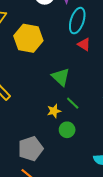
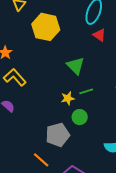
green line: (73, 103) -> (86, 91), turned -64
gray pentagon: (31, 149) -> (58, 135), moved

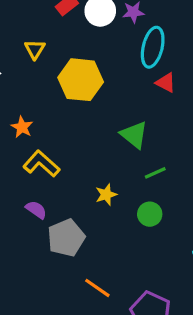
yellow star: (68, 98) -> (106, 195), moved
gray pentagon: (58, 135) -> (66, 238), moved

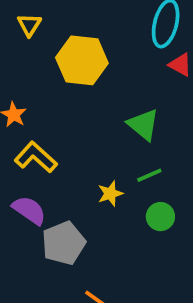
green line: (155, 173) -> (149, 175), moved
purple semicircle: (36, 210) -> (29, 210), size x1.4

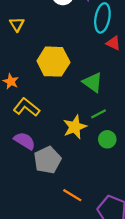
yellow hexagon: (82, 60) -> (53, 62), moved
yellow star: (110, 194) -> (75, 127), size x1.5

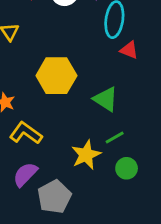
purple semicircle: (25, 141) -> (25, 174), turned -75

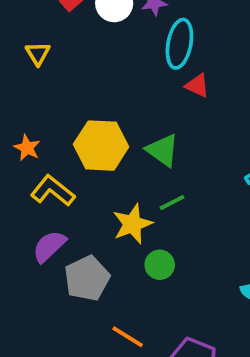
yellow hexagon: (56, 76) -> (101, 146), moved
green circle: (127, 168) -> (160, 265), moved

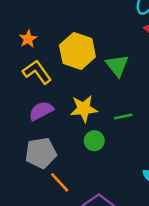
green line: (172, 203) -> (123, 117), moved
purple semicircle: (49, 246) -> (41, 111), moved
gray pentagon: (87, 278) -> (41, 153), moved

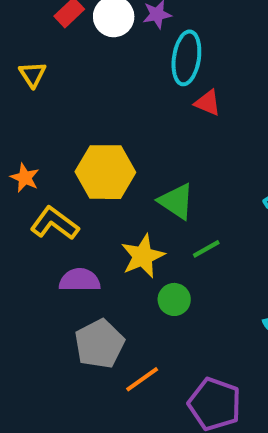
green triangle: (117, 65) -> (176, 201), moved
purple semicircle: (41, 111) -> (80, 280), turned 45
orange line: (60, 182) -> (142, 379), turned -65

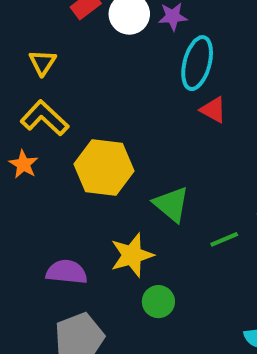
yellow L-shape: (55, 223) -> (44, 118), moved
green line: (206, 249) -> (224, 239), moved

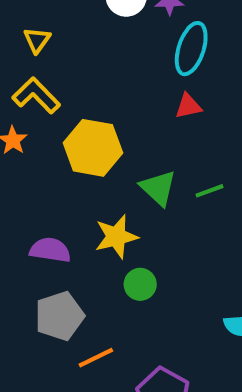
red triangle: (213, 110) -> (188, 106), moved, turned -44
green line: (224, 239) -> (210, 191), moved

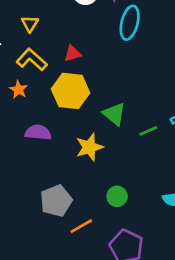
red triangle: (188, 106) -> (73, 54), moved
green line: (210, 191) -> (148, 131), moved
purple semicircle: (50, 250) -> (38, 132), moved
green circle: (140, 284) -> (117, 196), moved

